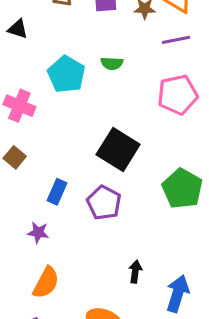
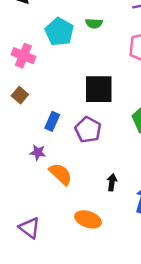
black square: (118, 149) -> (99, 89), turned -32
orange semicircle: (46, 283) -> (61, 174), moved, turned -75

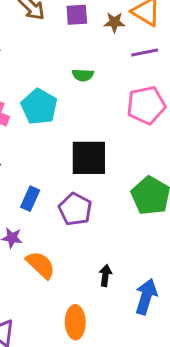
cyan pentagon: (59, 32) -> (39, 107), moved
orange ellipse: (88, 219) -> (75, 322), turned 70

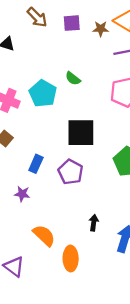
green semicircle: (83, 75) -> (73, 78), moved, turned 35
orange semicircle: (41, 265) -> (44, 235), moved

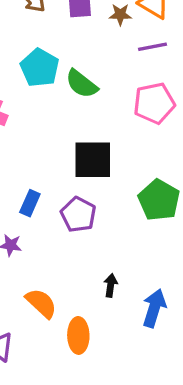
green semicircle: (73, 78) -> (82, 84), size x1.5
cyan pentagon: (43, 93) -> (40, 68), moved

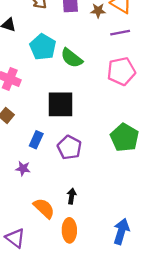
black square: (93, 160) -> (61, 104), moved
black arrow: (111, 285) -> (72, 196), moved
blue arrow: (154, 308) -> (121, 231), moved

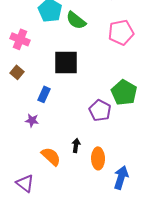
purple pentagon: (69, 147) -> (100, 110), moved
orange ellipse: (69, 230) -> (98, 158), moved

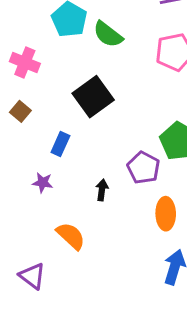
black square: (66, 62) -> (93, 97), turned -36
black arrow: (76, 145) -> (102, 190), moved
orange ellipse: (98, 158) -> (166, 214), moved

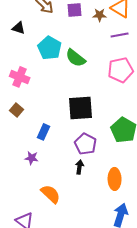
black square: (93, 97) -> (81, 108), moved, turned 32
purple pentagon: (143, 168) -> (86, 144), moved
black arrow: (102, 190) -> (80, 167), moved

